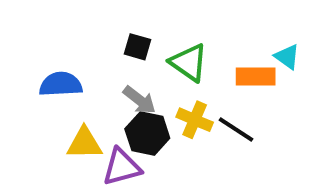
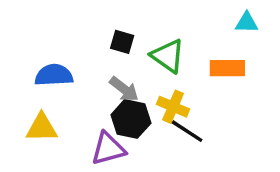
cyan triangle: (287, 57) -> (247, 23), moved, turned -35
black line: (236, 130) -> (187, 131), moved
yellow triangle: (84, 143) -> (42, 128), moved

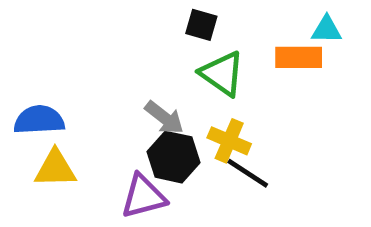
black square: (122, 42) -> (201, 25), moved
orange rectangle: (227, 68) -> (299, 57), moved
blue semicircle: (54, 75) -> (39, 120), moved

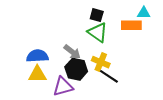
black square: (201, 25) -> (97, 15), moved
blue semicircle: (39, 120) -> (37, 56), moved
yellow triangle: (55, 169) -> (37, 74), moved

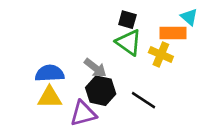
cyan triangle: (144, 13) -> (189, 17), turned 40
yellow cross: (101, 62) -> (161, 54), moved

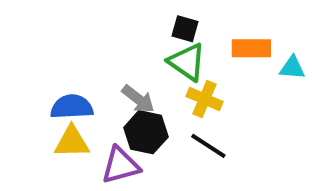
cyan triangle: (189, 17) -> (292, 68), moved, turned -36
yellow cross: (161, 54) -> (204, 99), moved

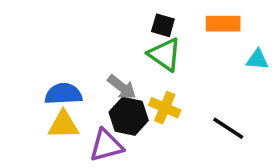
orange rectangle: (251, 48) -> (223, 24), moved
yellow cross: (204, 99) -> (165, 108), moved
black line: (208, 146) -> (228, 128), moved

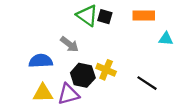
green triangle: (165, 54) -> (87, 16), moved
gray arrow: (122, 87) -> (69, 44), moved
yellow triangle: (63, 125) -> (43, 93), moved

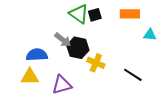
black square: (105, 17) -> (95, 15), turned -32
black hexagon: (83, 75) -> (78, 48), moved
yellow triangle: (43, 93) -> (30, 77), moved

